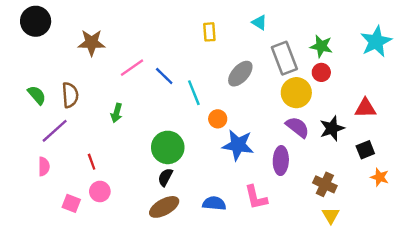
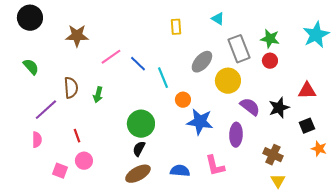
yellow circle: (296, 93) -> (228, 81), moved
green semicircle: (37, 95) -> (31, 67), moved
brown semicircle: (70, 95) -> (71, 88), moved

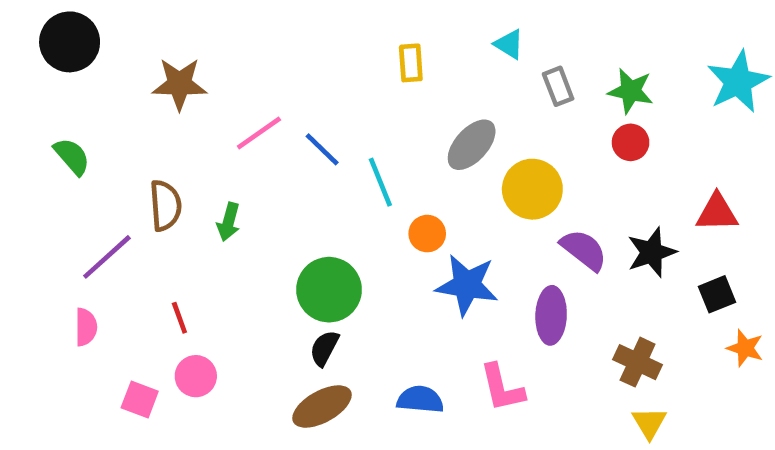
gray rectangle: (239, 49) -> (558, 86), moved, size x0.6

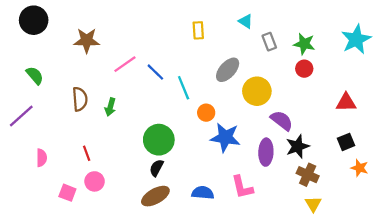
black star: (652, 252) -> (297, 146), moved
purple line: (107, 257) -> (21, 116), moved

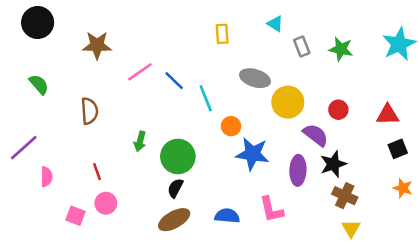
red circle: (304, 69) -> (338, 110), moved
gray ellipse: (228, 70) -> (255, 78), turned 65
green arrow: (110, 107) -> (140, 141), moved
purple line: (21, 116) -> (24, 148), moved
black square: (346, 142) -> (398, 149), moved

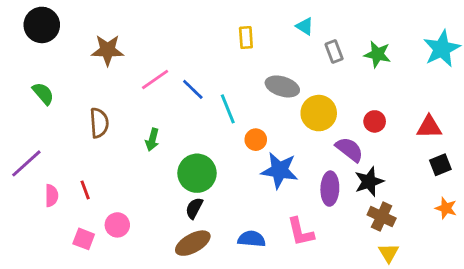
green arrow: (140, 141) -> (152, 140), moved
red line: (97, 172) -> (85, 190), moved

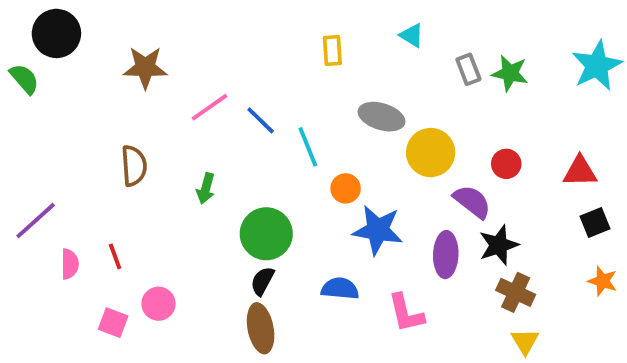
gray rectangle: (334, 52) -> (468, 69), moved
green semicircle: (43, 93) -> (24, 79), moved
blue semicircle: (252, 239) -> (340, 289), moved
brown ellipse: (193, 243) -> (261, 328), turned -72

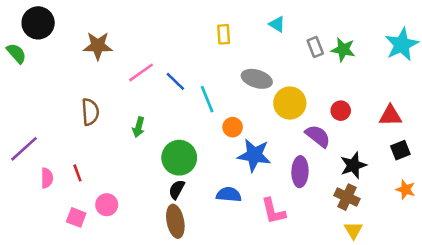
black star: (499, 245) -> (353, 165), moved

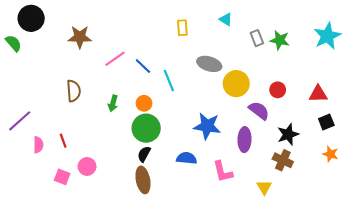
orange circle: (233, 127) -> (144, 103), moved
yellow triangle: (353, 230) -> (264, 187), moved

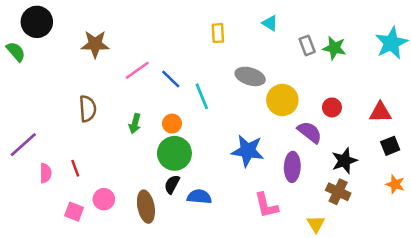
blue semicircle: (186, 158) -> (199, 197), moved
brown ellipse: (143, 180) -> (146, 207), moved

